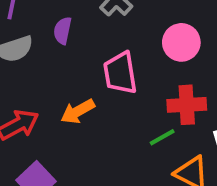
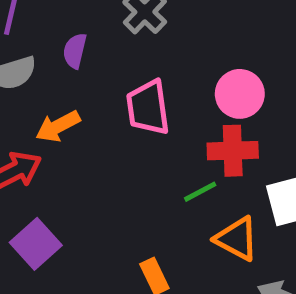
pink circle: (181, 42) -> (240, 94), moved
orange arrow: (78, 111) -> (58, 126), moved

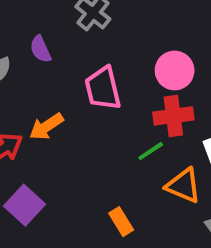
purple semicircle: (75, 51) -> (40, 49), turned -32
orange arrow: (58, 126) -> (46, 127), moved

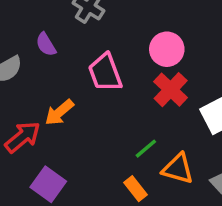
red cross: (173, 116) -> (171, 90), turned -32
green line: (151, 151) -> (146, 149), moved
orange triangle: (183, 186) -> (178, 169), moved

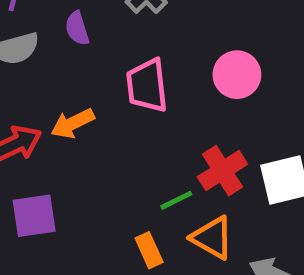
red cross: (171, 90) -> (222, 171), moved
purple square: (48, 184) -> (34, 216), turned 32

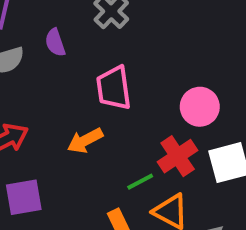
pink circle: (237, 75) -> (200, 107), moved
orange arrow: (73, 123) -> (85, 141), moved

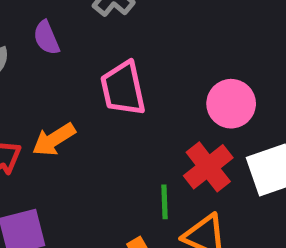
orange arrow: (85, 141) -> (54, 140), moved
green line: (140, 182) -> (164, 202), turned -60

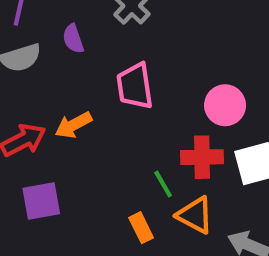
red cross: (208, 167) -> (202, 157), turned 33
green line: (164, 202) -> (163, 184), turned -32

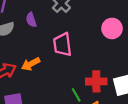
pink circle: (225, 105) -> (112, 28), moved

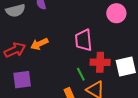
pink trapezoid: (62, 45) -> (84, 40), moved

